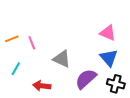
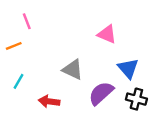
pink triangle: (108, 33) -> (107, 34), moved
pink line: (32, 43) -> (27, 21), moved

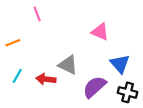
pink line: (27, 21) -> (37, 14), moved
red arrow: (49, 101) -> (46, 79), moved

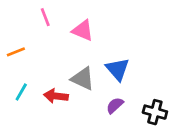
pink triangle: (100, 32) -> (83, 30), moved
blue triangle: (120, 64) -> (118, 69), moved
purple semicircle: (94, 87) -> (115, 105), size x0.6

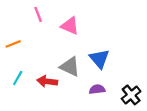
purple semicircle: (115, 105) -> (97, 89), turned 35
black cross: (155, 112) -> (131, 95), turned 36

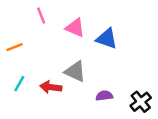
blue triangle: (99, 59) -> (107, 39), moved, turned -30

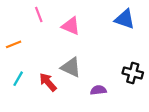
blue triangle: (107, 39) -> (125, 19), moved
red arrow: (51, 87) -> (48, 82), turned 42
black cross: (141, 102) -> (133, 73), moved, turned -36

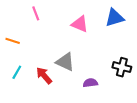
blue triangle: (125, 19) -> (115, 18), turned -36
pink triangle: (71, 26) -> (80, 24), moved
orange line: (14, 44) -> (13, 41), turned 40

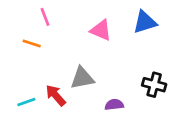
orange line: (13, 41) -> (32, 43), moved
gray triangle: (65, 62) -> (82, 78), turned -36
cyan line: (17, 72) -> (26, 102), moved, turned 40

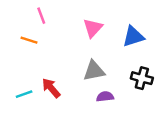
blue triangle: (145, 22) -> (133, 36), moved
pink triangle: (101, 30) -> (93, 28), turned 50
gray triangle: (82, 78) -> (94, 71), moved

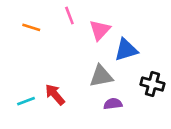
pink line: (41, 16) -> (69, 16), moved
blue triangle: (133, 36) -> (126, 50), moved
orange line: (29, 40) -> (31, 27), moved

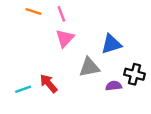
orange line: (31, 27) -> (33, 11), moved
pink triangle: (100, 30) -> (65, 38), moved
purple semicircle: (113, 104) -> (114, 86), moved

